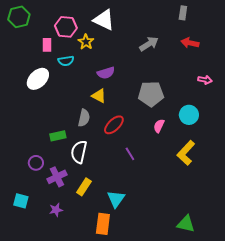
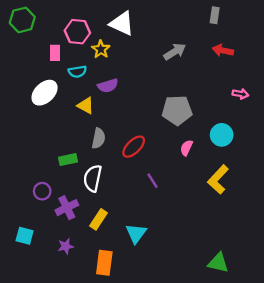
purple semicircle: (106, 73) -> (108, 86), moved
yellow triangle: (99, 96) -> (86, 106), moved
orange rectangle: (103, 224) -> (104, 263), moved

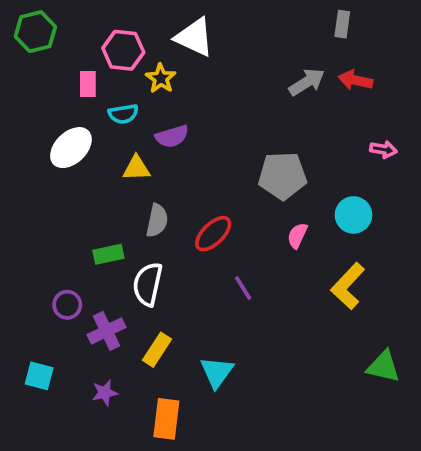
gray arrow: (175, 52) -> (307, 82), moved
yellow triangle: (86, 106) -> (136, 168), turned -30
green triangle: (218, 263) -> (383, 367), moved

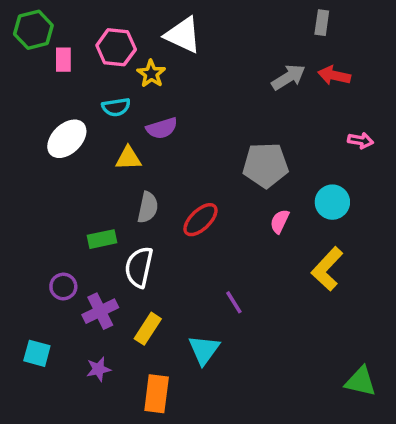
pink rectangle: (88, 84) -> (63, 60), moved
purple line: (243, 288) -> (234, 302), moved
green triangle: (383, 367) -> (361, 381), moved

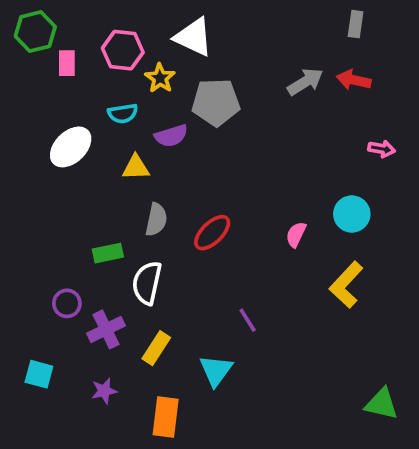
gray rectangle: (322, 23) -> (356, 24), moved
gray pentagon: (266, 165) -> (216, 102), moved

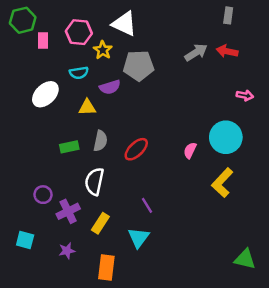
cyan circle: (352, 214) -> (226, 137), size x1.4
green rectangle: (108, 253) -> (69, 147), moved
purple line: (248, 320) -> (147, 205), moved

